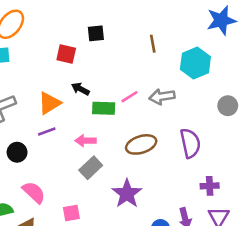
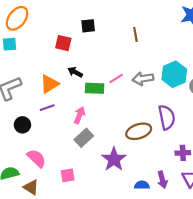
cyan hexagon: (195, 63) -> (174, 74), moved
pink arrow: (86, 141) -> (79, 115), turned 112
brown ellipse: (141, 144) -> (139, 131), moved

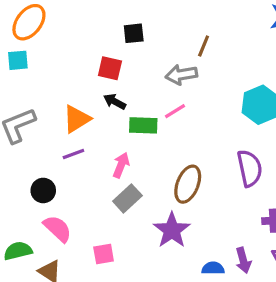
brown line: (135, 34) -> (204, 46), turned 32
red square: (63, 43) -> (110, 68), moved
gray arrow: (143, 79) -> (181, 75), moved
black circle: (22, 125) -> (43, 190), moved
brown ellipse: (139, 131) -> (188, 184), moved, turned -50

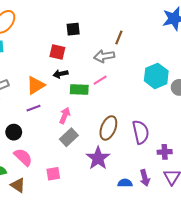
black arrow: (115, 102) -> (61, 74), turned -40
purple semicircle: (250, 168) -> (141, 132), moved

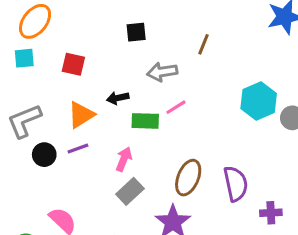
red square: (57, 52) -> (73, 64), moved
gray arrow: (104, 56) -> (162, 72), moved
black circle: (14, 132) -> (44, 155), moved

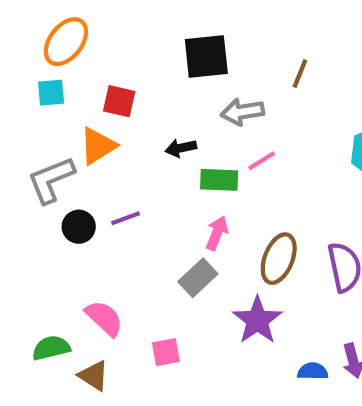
black square: (136, 32) -> (206, 56), size x1.6
orange triangle: (81, 115) -> (98, 146), moved
pink arrow: (124, 159) -> (217, 233), moved

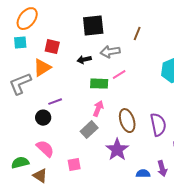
black arrow: (181, 148) -> (84, 60), moved
black circle: (79, 227) -> (43, 118), moved
brown ellipse: (279, 259) -> (127, 121), turned -40

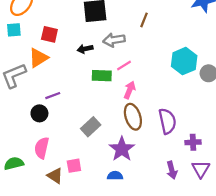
pink arrow: (98, 109) -> (130, 90), moved
pink semicircle: (45, 149) -> (42, 148), turned -120
blue semicircle: (143, 174) -> (115, 176), moved
brown triangle: (40, 176) -> (55, 176), moved

